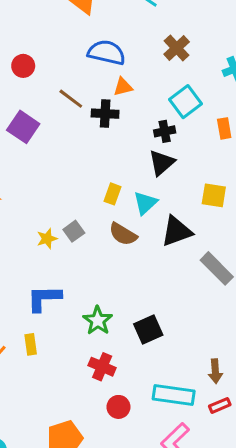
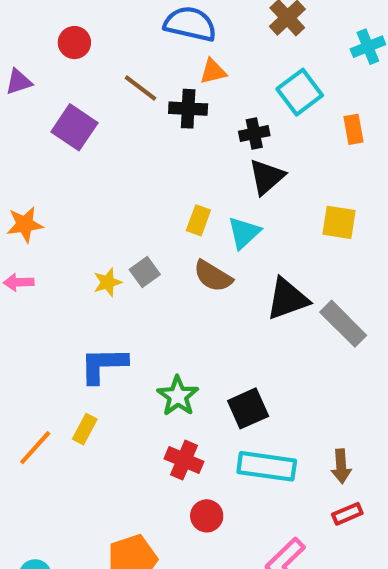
black cross: (165, 131) -> (254, 133), moved
black triangle: (177, 231) -> (287, 299), moved
yellow rectangle: (31, 344) -> (85, 429), turned 36
cyan rectangle: (174, 395) -> (267, 466), moved

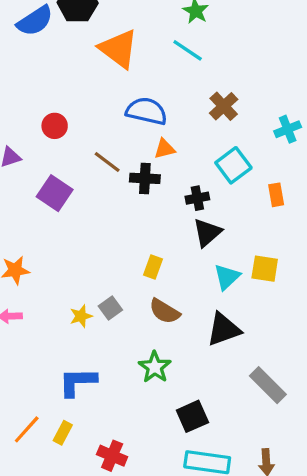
cyan triangle: (244, 233) -> (227, 277), moved
gray rectangle: (343, 324) -> (268, 385), moved
green star: (178, 396) -> (155, 367), moved
orange line: (35, 448) -> (27, 429), moved
red cross: (184, 460) -> (112, 456), moved

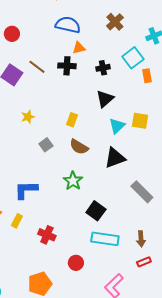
brown line: (107, 162) -> (37, 67), moved
cyan square: (233, 165) -> (133, 58), moved
black cross: (197, 198) -> (103, 68), moved
yellow star: (81, 316) -> (28, 117), moved
black square: (192, 416) -> (96, 211), turned -30

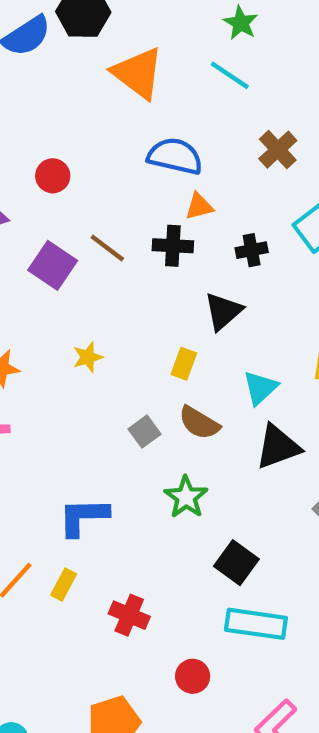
black triangle: (105, 99) -> (223, 311), moved
cyan triangle: (117, 126) -> (260, 388), moved
gray square: (46, 145) -> (144, 432), moved

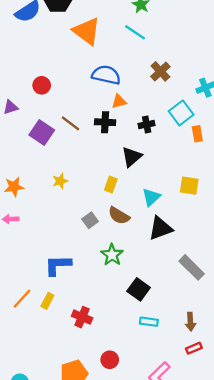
cyan rectangle: (256, 624) -> (149, 322), size x0.6
red circle: (193, 676) -> (110, 360), moved

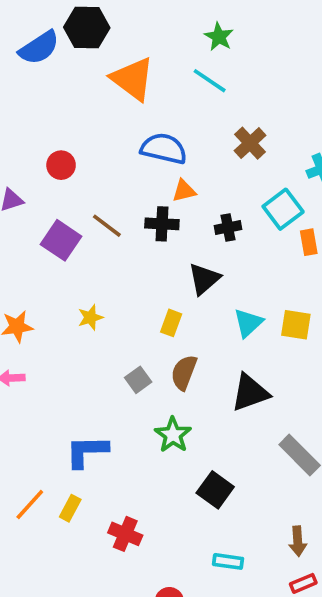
cyan triangle: (151, 197) -> (248, 323), moved
brown semicircle: (119, 216) -> (184, 372), turned 80
cyan rectangle: (149, 322) -> (228, 561), moved

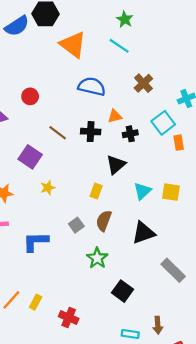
orange triangle: (184, 191) -> (115, 116), moved
purple square: (61, 240) -> (30, 157), moved
blue L-shape: (87, 451) -> (36, 242), moved
brown arrow: (298, 541) -> (158, 325), moved

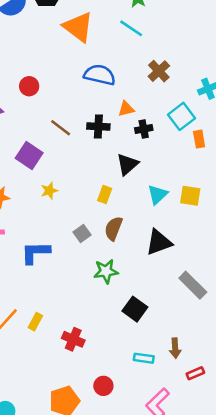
green star: (97, 258) -> (106, 271), turned 30

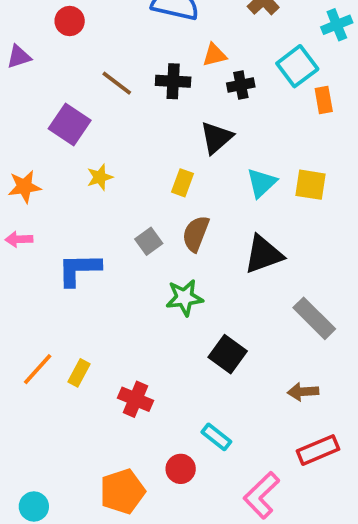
brown arrow: (175, 348) -> (303, 392), moved, turned 90
cyan rectangle: (144, 358) -> (216, 437), moved, turned 30
red rectangle: (195, 373) -> (318, 450), size x1.5

